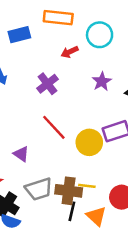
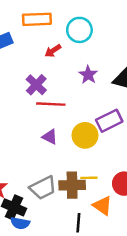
red line: (54, 127) -> (51, 104), moved, turned -36
purple triangle: (21, 154) -> (50, 137), moved
black line: (72, 211) -> (78, 223), moved

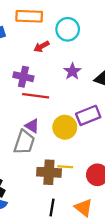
purple cross: (36, 85) -> (23, 77), turned -36
gray trapezoid: (43, 188) -> (24, 142), moved, turned -50
orange triangle: (102, 206) -> (84, 208), moved

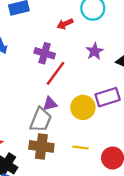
red line: (36, 96) -> (56, 73), turned -65
purple triangle: (32, 126) -> (50, 104), turned -49
brown cross: (49, 172) -> (41, 146), moved

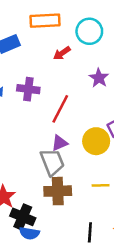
purple cross: (45, 53) -> (28, 89), moved
gray trapezoid: (41, 120) -> (52, 162), turned -35

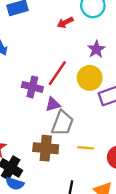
purple cross: (28, 89) -> (32, 87), moved
yellow circle: (96, 141) -> (90, 78), moved
gray trapezoid: (52, 162) -> (62, 123), moved, turned 36

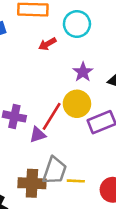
red line: (57, 73) -> (52, 116), moved
gray trapezoid: (62, 123) -> (55, 171), moved

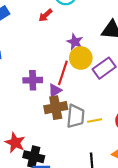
purple star: (83, 72) -> (75, 42), moved
brown cross: (32, 183) -> (56, 108), moved

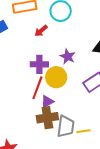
yellow circle: (81, 58) -> (56, 77), moved
red line: (63, 73) -> (37, 88), moved
purple cross: (33, 80) -> (39, 64), moved

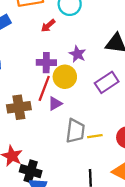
brown cross: (47, 118) -> (19, 107), moved

